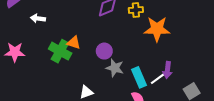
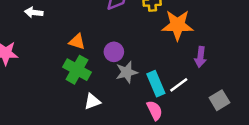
green cross: (60, 51) -> (77, 70), moved
gray star: (115, 68) -> (127, 72), turned -30
purple arrow: (167, 70) -> (200, 57), moved

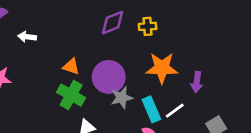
orange star: (177, 25) -> (162, 68), moved
purple circle: (114, 52) -> (109, 77), size x1.6

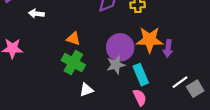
purple circle: (109, 77) -> (120, 47), moved
purple arrow: (197, 82) -> (168, 48), moved
white line: (175, 111) -> (180, 82), moved

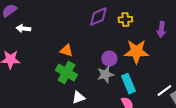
white arrow: (36, 14) -> (23, 29), moved
purple circle: (120, 47) -> (109, 59), size x0.6
purple arrow: (168, 48) -> (161, 30), moved

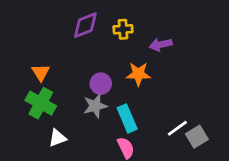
purple arrow: (161, 30) -> (161, 45), moved, turned 70
orange triangle: (66, 51) -> (41, 72), turned 40
orange star: (136, 52) -> (138, 74), size x0.7

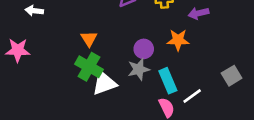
white line: (177, 128) -> (192, 96), moved
gray square: (197, 137) -> (232, 76), moved
white triangle: (57, 138) -> (104, 83), moved, size x1.5

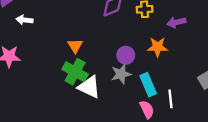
white triangle: (104, 83) -> (89, 87), turned 45
white line: (192, 96) -> (170, 99), turned -60

